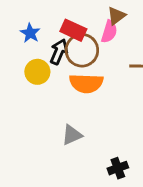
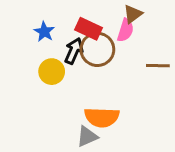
orange semicircle: (86, 83) -> (102, 117), moved

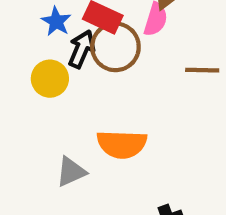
blue star: (44, 32) -> (56, 22), moved
gray triangle: (87, 136) -> (71, 172), moved

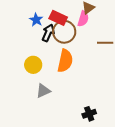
yellow circle: (50, 79) -> (33, 65), moved
orange semicircle: (122, 144) -> (65, 61), moved, turned -80

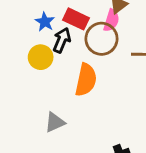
brown circle: (64, 32) -> (101, 39), moved
yellow circle: (33, 65) -> (41, 57), moved

